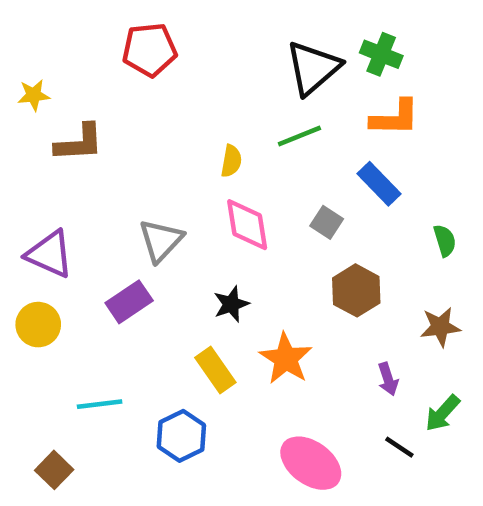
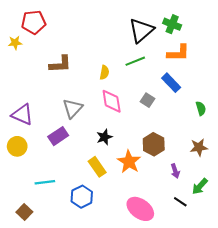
red pentagon: (150, 50) -> (34, 22), moved
brown L-shape: (79, 143) -> (60, 64), moved
brown hexagon: (356, 290) -> (154, 144), moved

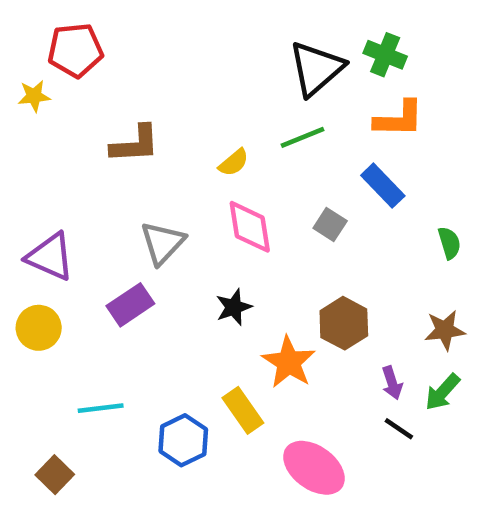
yellow semicircle: (104, 72) -> (234, 163), turned 40
yellow rectangle: (97, 167) -> (243, 410), moved
green arrow: (200, 186) -> (442, 392), moved
black line: (180, 202) -> (399, 429), moved

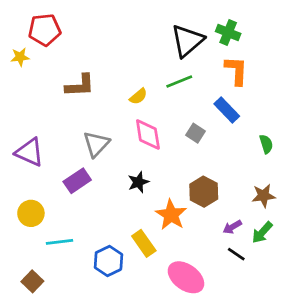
orange L-shape: (399, 119) -> (236, 71), turned -88
yellow circle: (39, 328) -> (31, 213), moved
purple arrow: (392, 383) -> (232, 227), turned 78

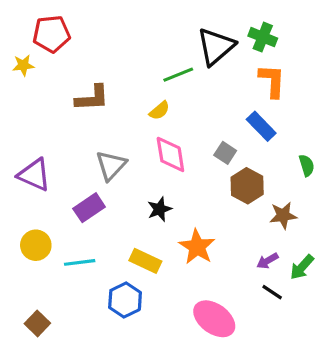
green line: (179, 81) -> (178, 75), moved
brown hexagon: (204, 192) -> (247, 186), moved
brown star: (264, 196) -> (283, 215), moved
cyan line: (60, 242) -> (80, 262), moved
yellow rectangle: (144, 243) -> (145, 261), moved, turned -30

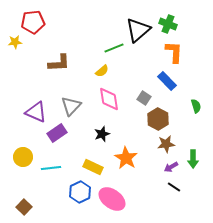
purple triangle: (34, 175) -> (36, 112), moved
brown star: (283, 215) -> (166, 144), moved
green arrow: (302, 267) -> (193, 159), moved, turned -42
pink ellipse: (214, 319) -> (112, 199), moved

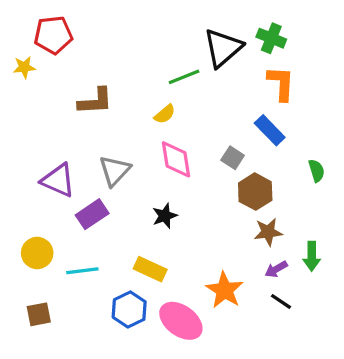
orange star: (126, 158) -> (224, 290), moved
brown square: (24, 207) -> (39, 314), moved, turned 35

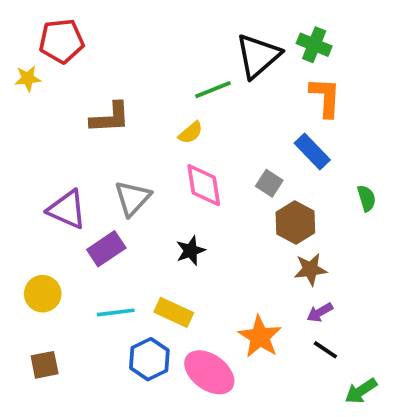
green arrow: (312, 256) -> (361, 391), moved, turned 56
cyan line: (82, 271) -> (116, 312), moved

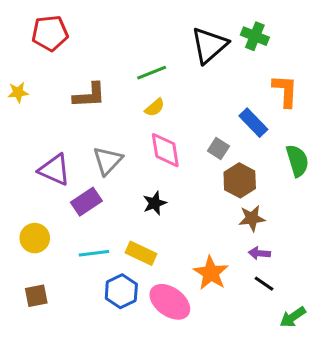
yellow star: (28, 78) -> (18, 92), moved
green line: (213, 90) -> (152, 73), moved
orange L-shape: (325, 97) -> (285, 91), moved
green semicircle: (367, 198) -> (297, 161), size x1.5
purple arrow: (320, 312) -> (259, 253), turned 35

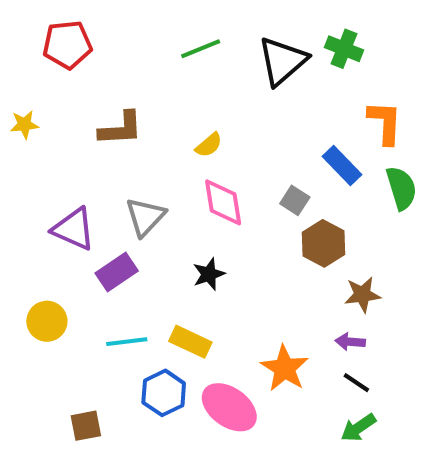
green line: (152, 73) -> (201, 49), moved
green semicircle: (297, 161) -> (401, 188), moved
brown star: (252, 218) -> (362, 295), moved
brown square: (36, 296) -> (86, 426), moved
green arrow: (293, 317) -> (358, 428), moved

